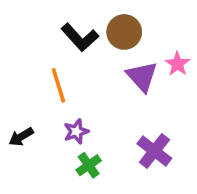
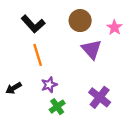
black L-shape: (80, 37) -> (33, 24), moved
pink star: (177, 64) -> (114, 27), moved

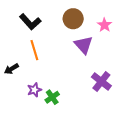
purple star: (49, 85) -> (34, 90), moved
black arrow: (14, 88) -> (11, 69), moved
purple cross: (100, 97) -> (101, 81), moved

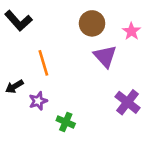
black L-shape: (30, 22) -> (18, 21), moved
purple star: (34, 90) -> (38, 101), moved
green cross: (52, 97) -> (66, 122), turned -32

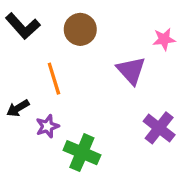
brown circle: (92, 23) -> (80, 29), moved
pink star: (131, 31) -> (164, 39), turned 30
green cross: (66, 122) -> (82, 153), size x1.5

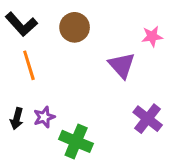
orange line: (54, 79) -> (29, 65), moved
black arrow: (18, 108) -> (17, 119), moved, turned -45

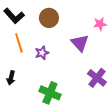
purple star: (44, 117) -> (42, 53), moved

